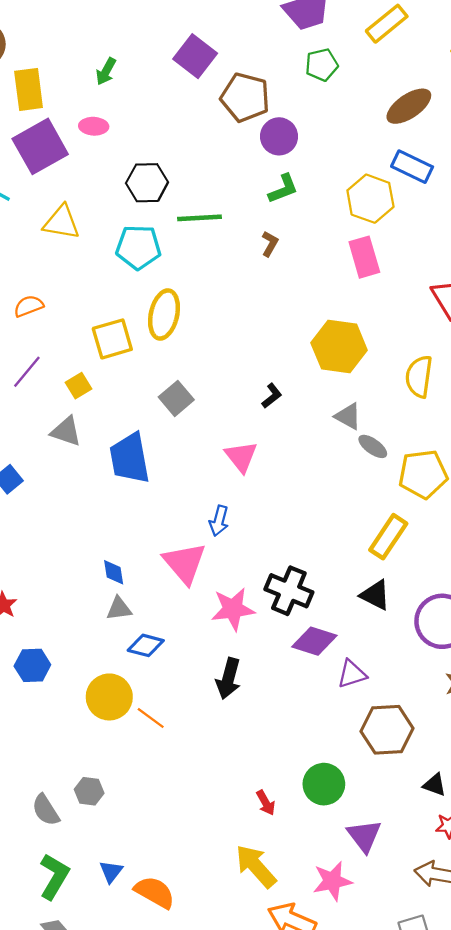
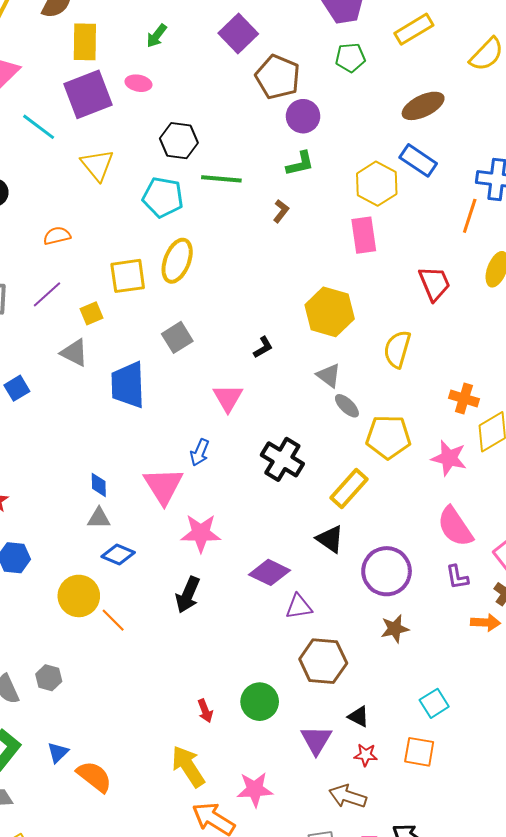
yellow triangle: (61, 222) -> (97, 165), turned 33
black cross: (289, 591) -> (282, 459), moved
purple triangle: (364, 836) -> (316, 740), moved

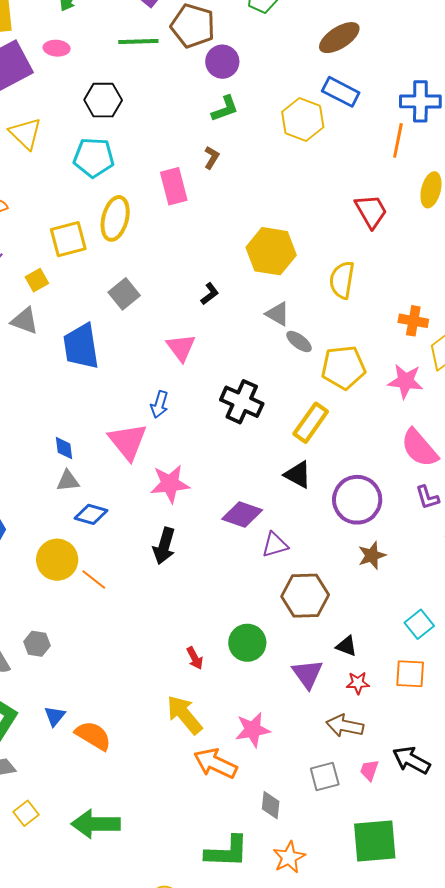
green line: (221, 179) -> (138, 41), moved
pink rectangle: (364, 235) -> (174, 186), moved

